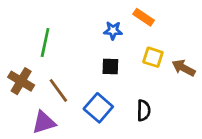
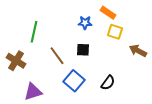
yellow square: (153, 57) -> (115, 32), moved
brown line: (58, 90) -> (57, 56), moved
black semicircle: (144, 110) -> (108, 83), turned 35

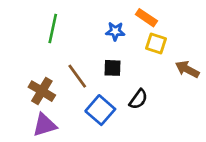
green line: (34, 32) -> (53, 29), moved
brown cross: (16, 61) -> (42, 91), moved
black semicircle: (108, 83) -> (138, 99), moved

